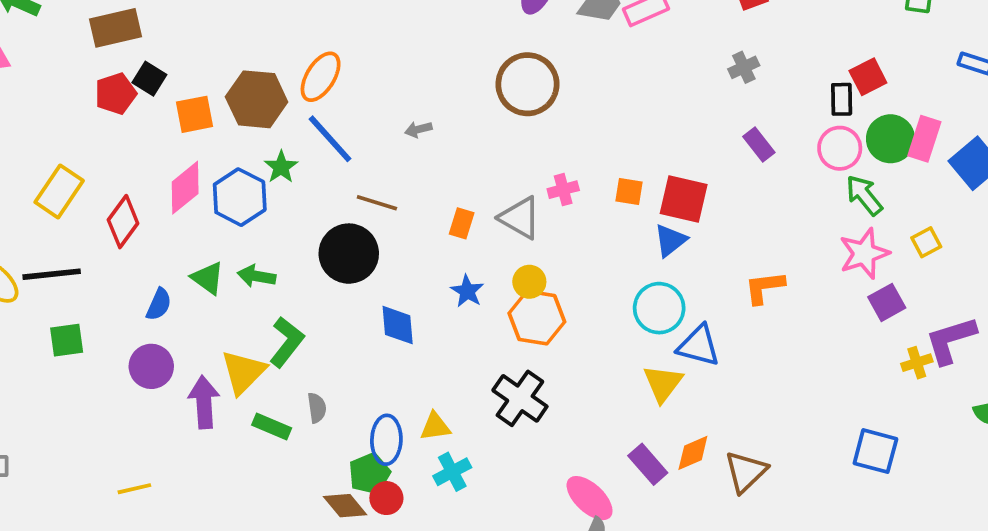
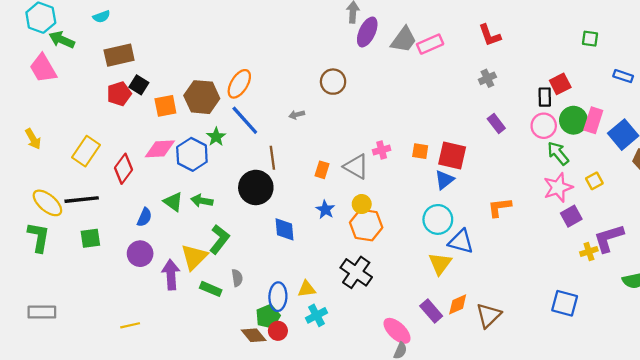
brown circle: (527, 84) -> (333, 82), moved, size x0.7
pink diamond: (185, 188) -> (160, 149), turned 36
brown line: (377, 203) -> (272, 158), turned 65

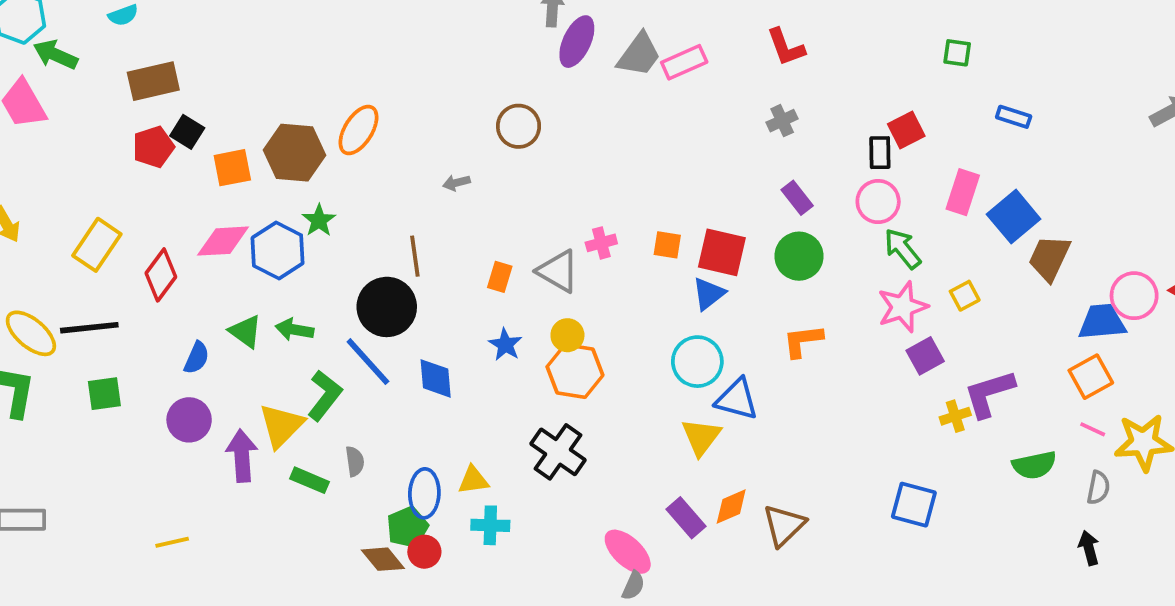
blue line: (245, 120) -> (368, 362), moved
green circle: (573, 120) -> (799, 256), moved
cyan cross: (317, 315) -> (490, 525), turned 30

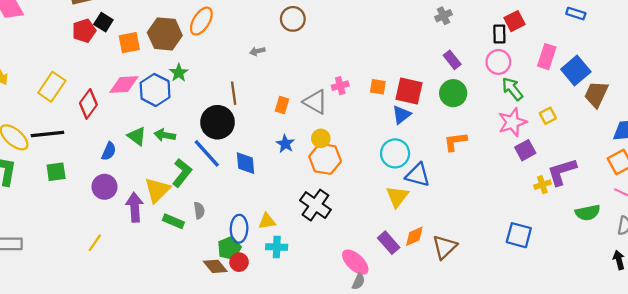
yellow line: (172, 542) -> (95, 243), moved, turned -42

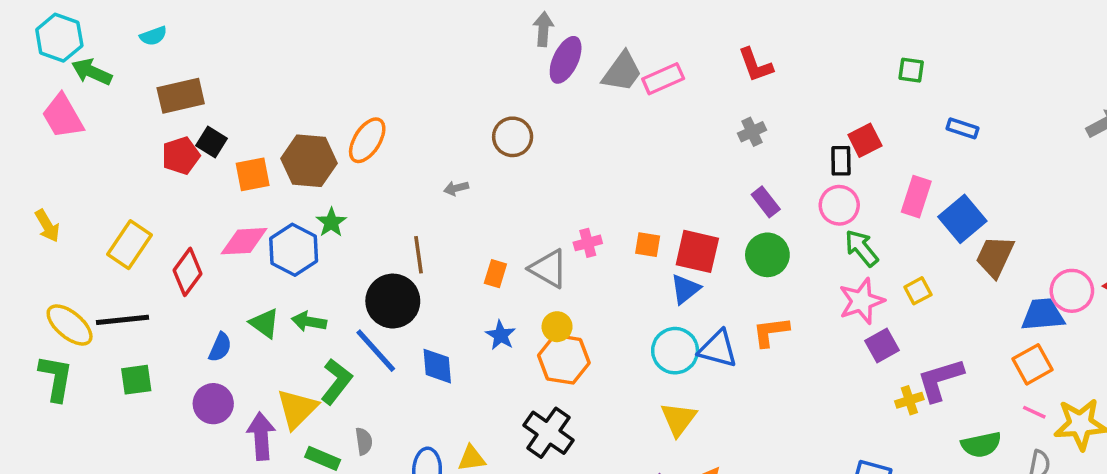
blue triangle: (418, 175) -> (718, 349), moved

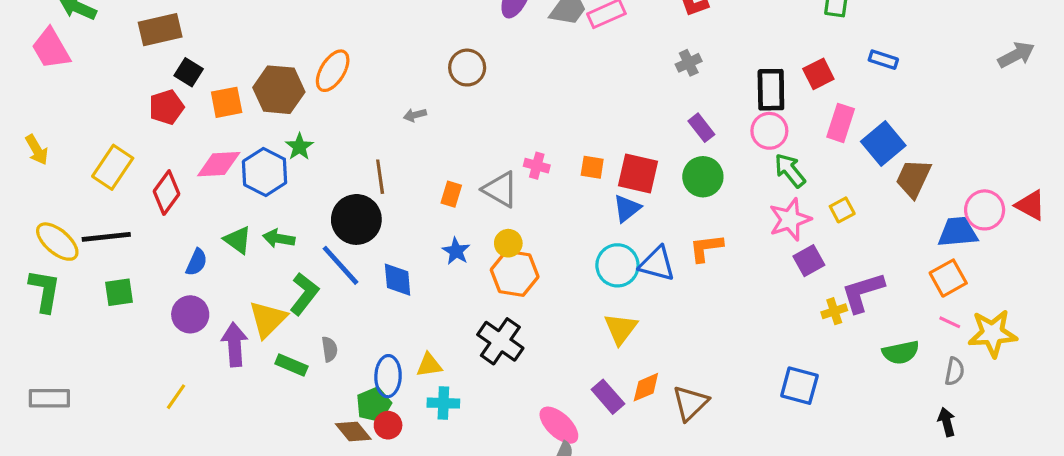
red square: (865, 140) -> (818, 74), moved
red pentagon: (181, 156) -> (166, 107), moved
black rectangle: (841, 161) -> (771, 90), size x1.5
pink cross: (588, 243) -> (537, 166), turned 30

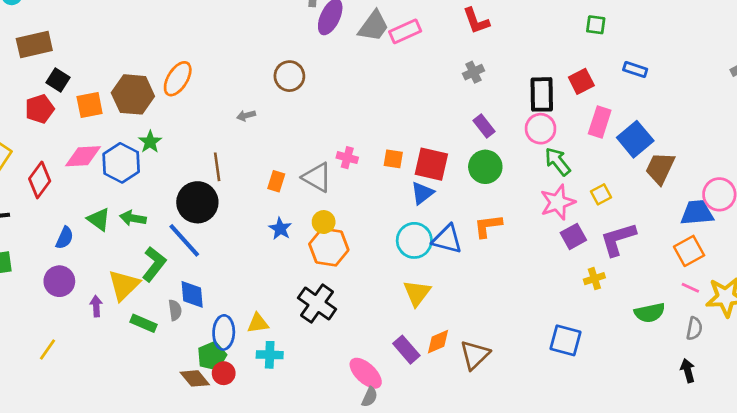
blue diamond: (398, 280) -> (192, 294), moved
purple L-shape: (863, 292) -> (618, 239), moved
purple arrow: (235, 344) -> (96, 306), size x0.6

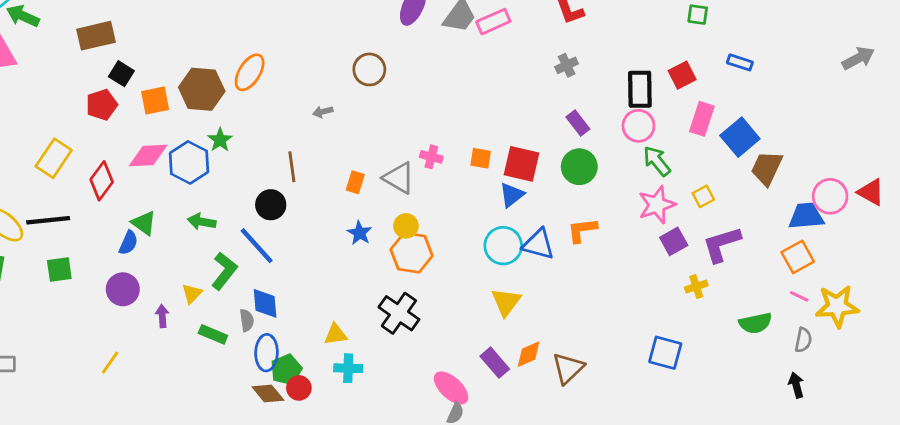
black circle: (197, 202) -> (271, 205), size x0.7
green triangle: (99, 219) -> (144, 223), moved
yellow triangle: (124, 285) -> (192, 294), size x0.6
blue ellipse: (224, 332) -> (266, 353), moved

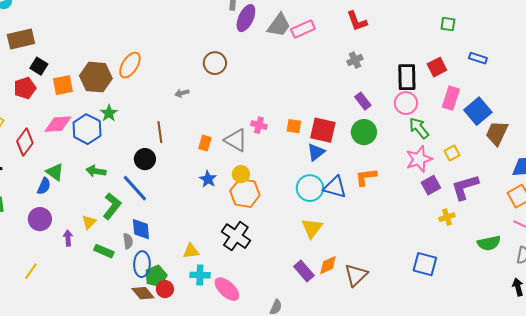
pink ellipse: (451, 388) -> (227, 289), moved

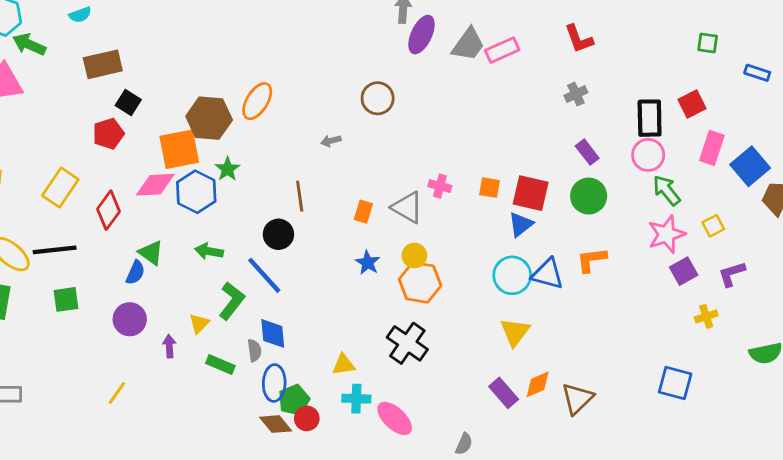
blue rectangle: (478, 58) -> (757, 73), moved
orange square: (63, 85) -> (179, 149), moved, size x1.4
purple L-shape: (465, 187) -> (732, 274), size x0.7

